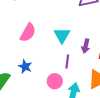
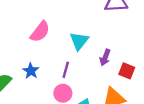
purple line: (67, 62) -> (66, 70), moved

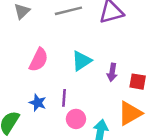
cyan triangle: (79, 41) -> (82, 61), turned 30
purple line: (66, 70) -> (64, 98), moved

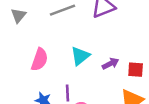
purple arrow: (112, 72) -> (110, 64), turned -119

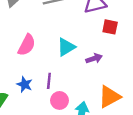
red square: (136, 70) -> (110, 27), moved

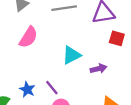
pink semicircle: (27, 45) -> (28, 37), moved
purple line: (49, 81) -> (52, 88), turned -49

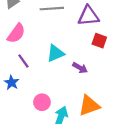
purple arrow: (99, 69) -> (80, 68), turned 40
purple line: (52, 88) -> (23, 61), moved

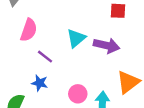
purple arrow: (80, 68) -> (106, 46), size x1.5

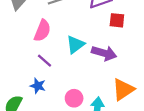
pink semicircle: (29, 30) -> (42, 31), moved

